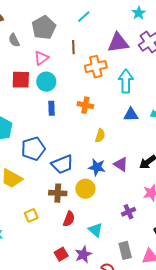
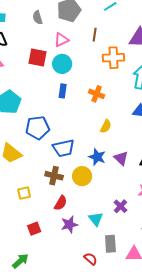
purple cross: (128, 212) -> (120, 206), turned -32
cyan triangle: (95, 230) -> (96, 219), moved
red square: (61, 254) -> (34, 229), moved
purple star: (83, 254) -> (69, 225), moved

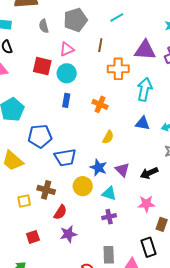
brown cross: (54, 176) -> (46, 190), moved
purple cross: (120, 206) -> (109, 217), moved, turned 32
cyan triangle: (96, 219) -> (109, 194), moved, turned -35

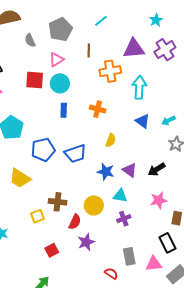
blue triangle: (143, 123) -> (143, 121), turned 35
blue trapezoid: (65, 157) -> (75, 154), moved
yellow circle: (83, 186) -> (94, 206), moved

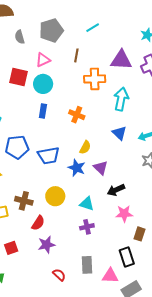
black arrow: (157, 169) -> (116, 190), moved
purple triangle: (130, 170) -> (101, 168), moved
blue star: (106, 172) -> (77, 168), moved
yellow circle: (94, 206) -> (55, 196), moved
red semicircle: (111, 274) -> (59, 275), moved

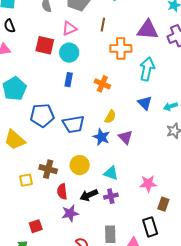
black arrow: (116, 190) -> (89, 195), moved
red semicircle: (38, 223) -> (62, 192), turned 140
red square: (11, 248) -> (36, 226), moved

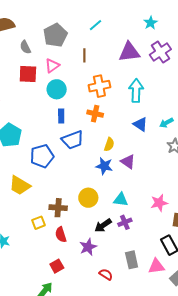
red square: (45, 45) -> (28, 74), moved
orange cross: (121, 48) -> (99, 86), moved
blue trapezoid: (73, 124) -> (73, 140), moved
red semicircle: (62, 192) -> (61, 235), moved

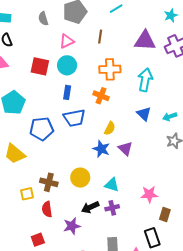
red square: (28, 74) -> (40, 66), moved

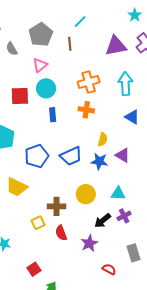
brown line: (100, 37) -> (70, 44), moved
blue trapezoid: (74, 118) -> (71, 156), moved
red square: (38, 240) -> (34, 269), moved

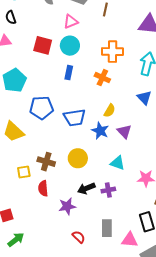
cyan triangle: (118, 194) -> (118, 163), moved

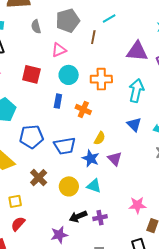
cyan circle: (70, 46) -> (69, 75), moved
orange cross: (102, 78) -> (83, 110), moved
brown cross: (46, 162) -> (39, 178), moved, turned 30
cyan triangle: (118, 163) -> (94, 186), moved
red semicircle: (43, 188) -> (18, 224), moved, turned 49

